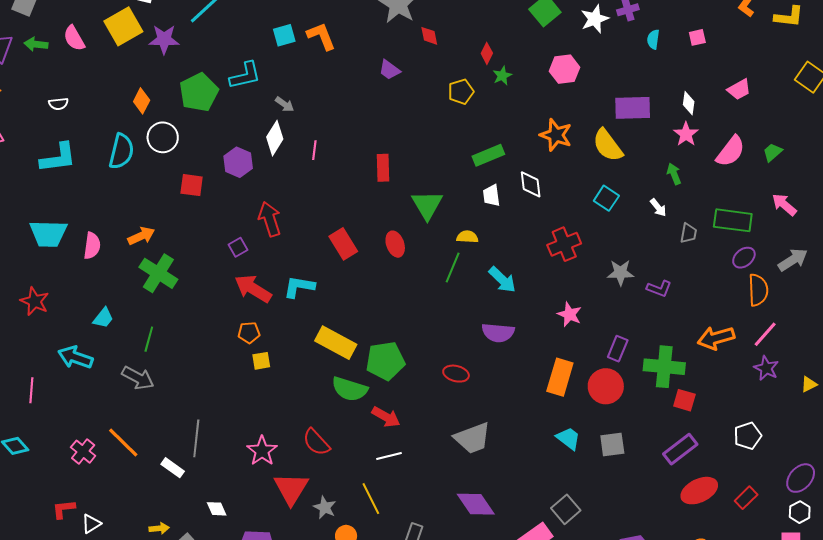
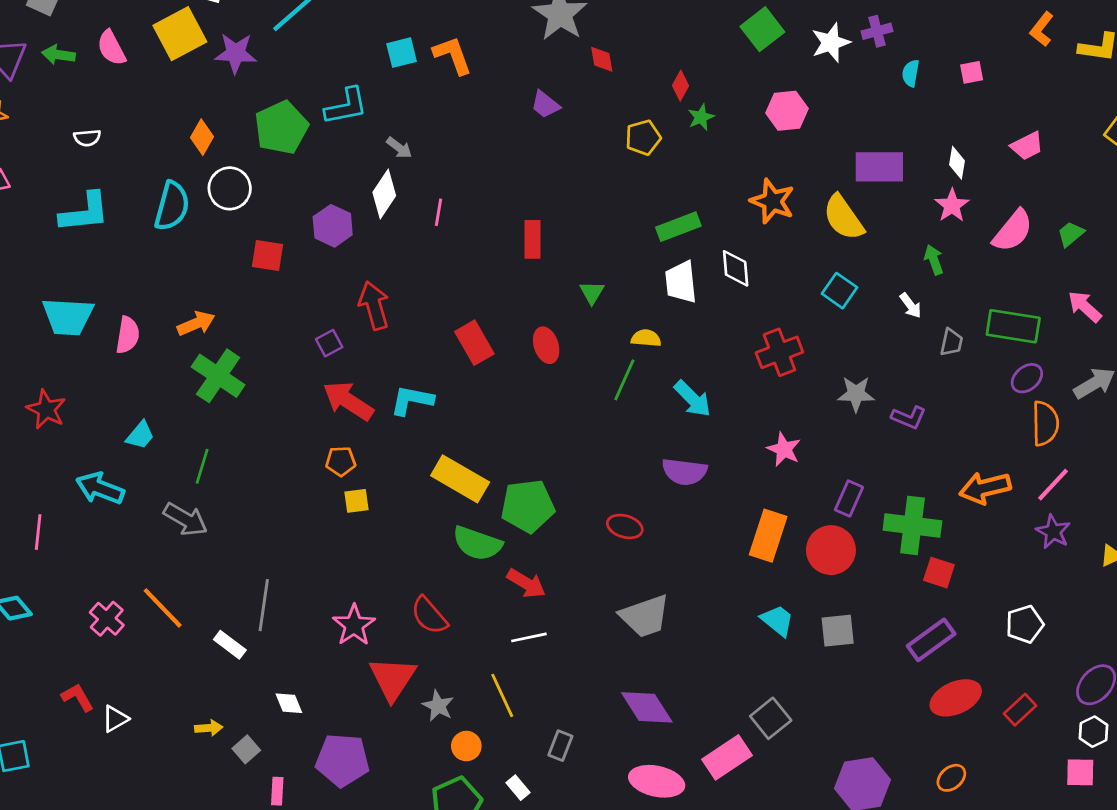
white trapezoid: (491, 195) -> (681, 282), size x1.4
green triangle: (427, 205) -> (592, 292), size x0.6
red L-shape: (64, 509) -> (78, 697), turned 65

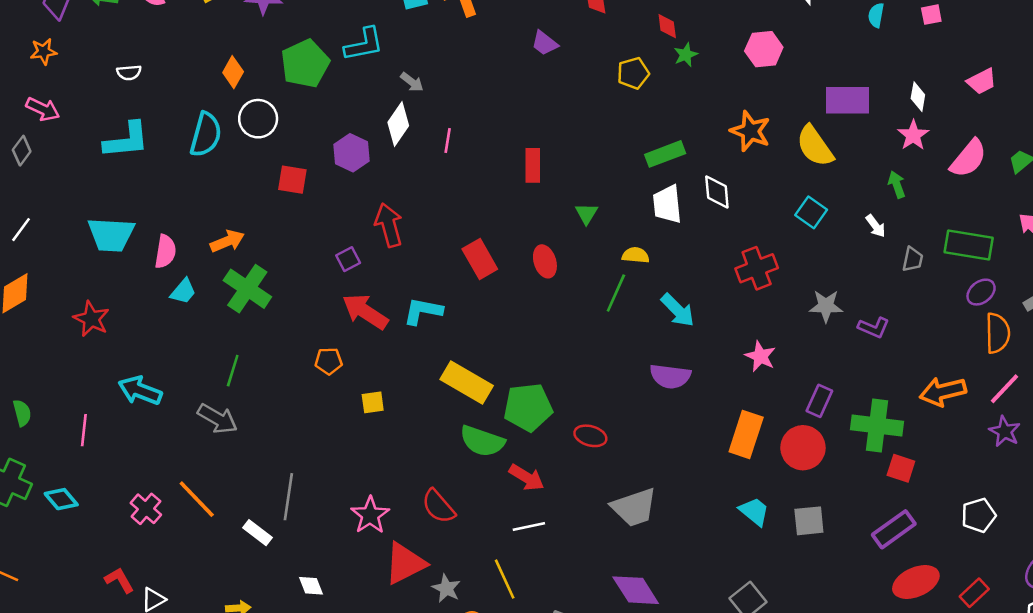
red diamond: (680, 86) -> (667, 26), turned -36
cyan trapezoid: (140, 435) -> (183, 291), moved
orange pentagon: (341, 461) -> (329, 361), moved
red ellipse: (625, 526) -> (590, 436), moved
red triangle: (393, 678) -> (405, 563), turned 30

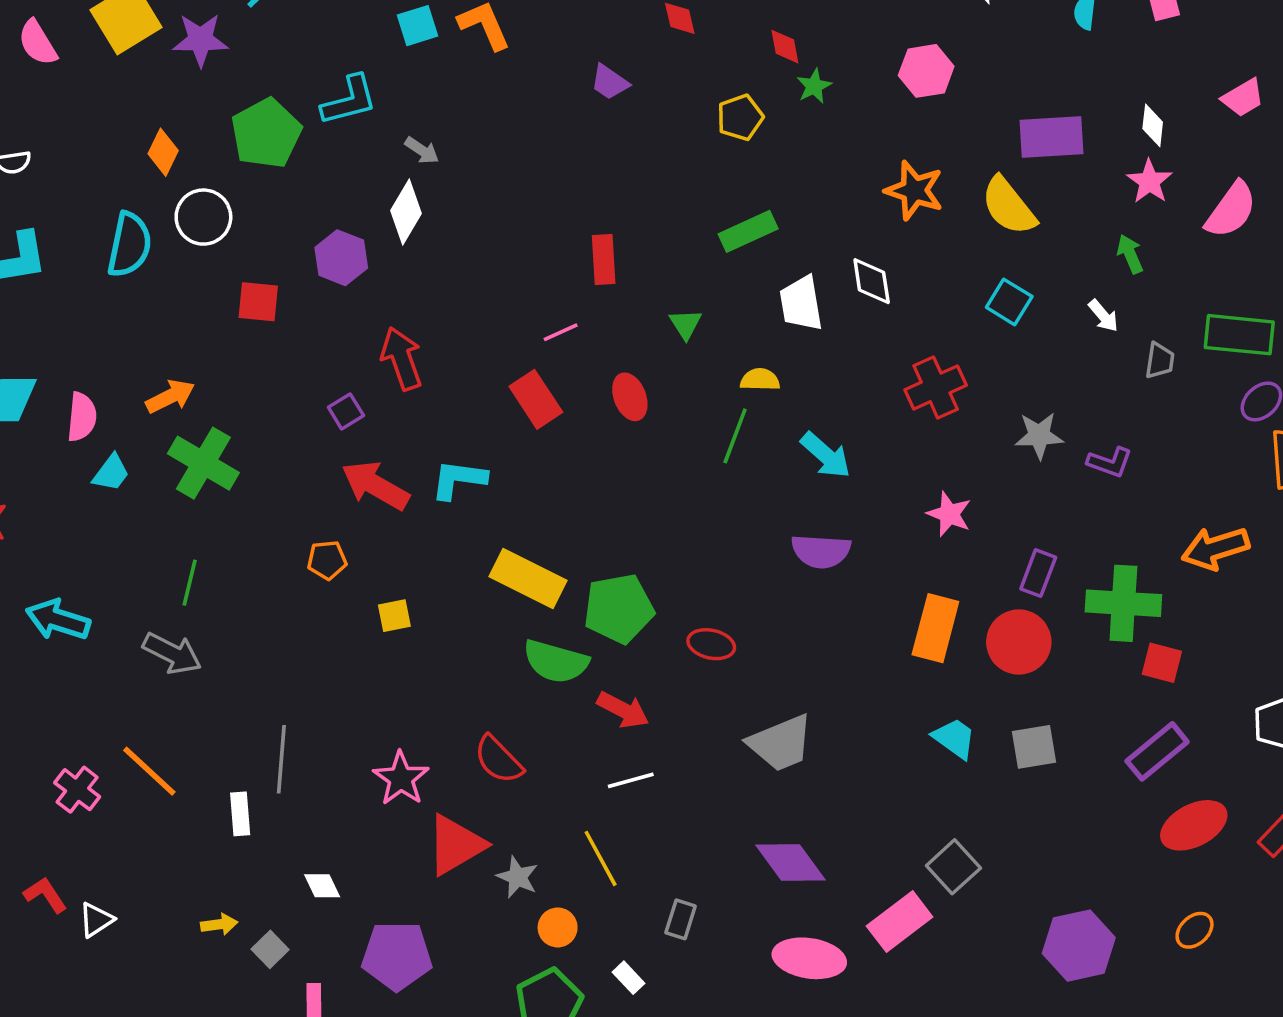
pink line: (448, 141) -> (561, 332), moved, turned 60
green rectangle: (665, 154) -> (748, 231), moved
white rectangle: (258, 533) -> (240, 814), turned 52

